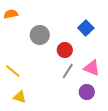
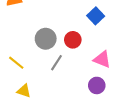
gray circle: (40, 35) -> (46, 39), moved
gray line: (68, 71) -> (57, 63), moved

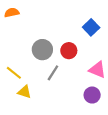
yellow triangle: (24, 91) -> (24, 92), moved

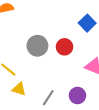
gray line: (53, 73) -> (48, 98), moved
purple circle: (92, 95) -> (77, 95), moved

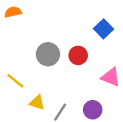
yellow triangle: (19, 89) -> (37, 103), moved

